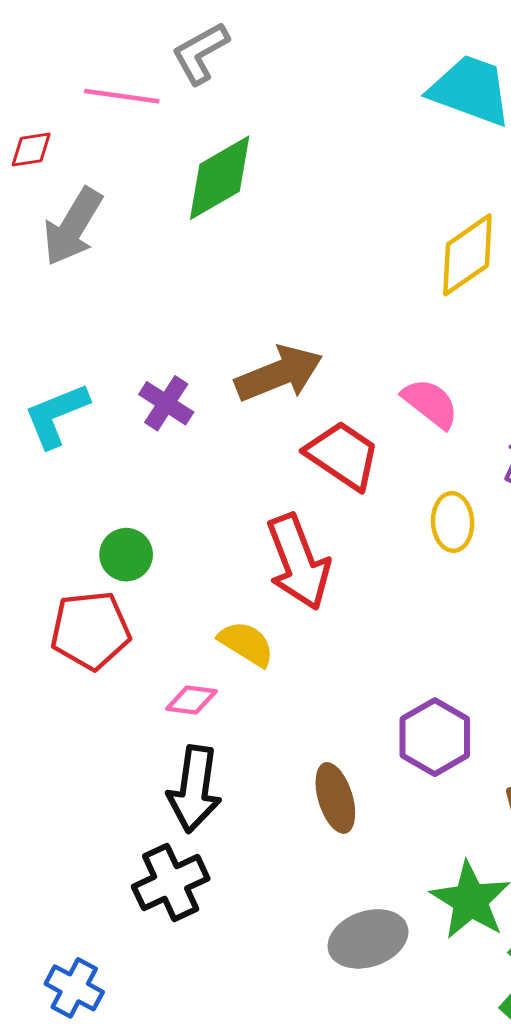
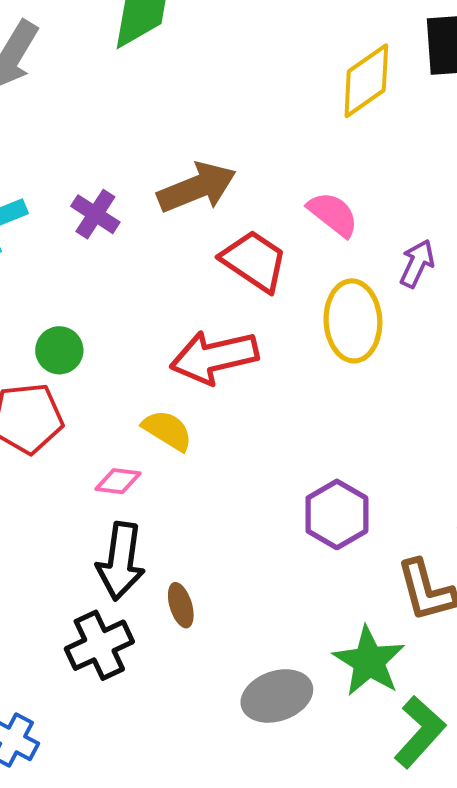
yellow ellipse: (453, 522) -> (353, 321), size x1.5
red arrow: (298, 562) -> (214, 357), turned 98
brown ellipse: (335, 798) -> (181, 605), moved, size x0.7

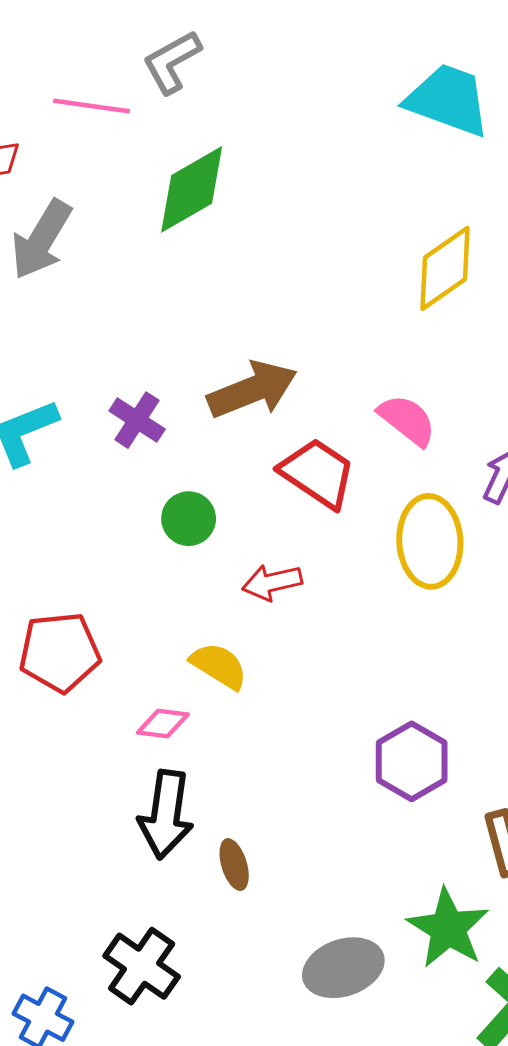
green circle: (59, 350) -> (189, 519), moved
red arrow: (214, 357) -> (272, 582), size x0.6
black cross: (99, 645) -> (142, 966), moved, turned -30

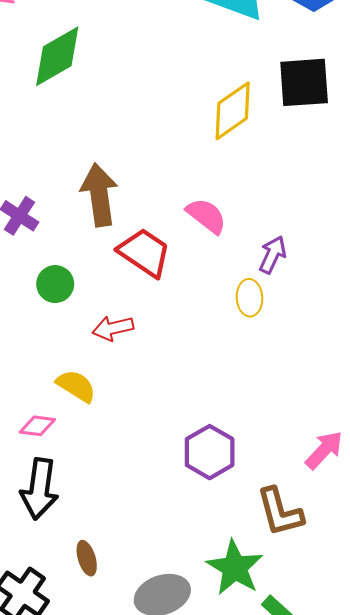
brown arrow: (252, 390) -> (99, 195), turned -76
yellow ellipse: (430, 541) -> (249, 298), moved, size x0.6
brown ellipse: (234, 865) -> (87, 558), moved

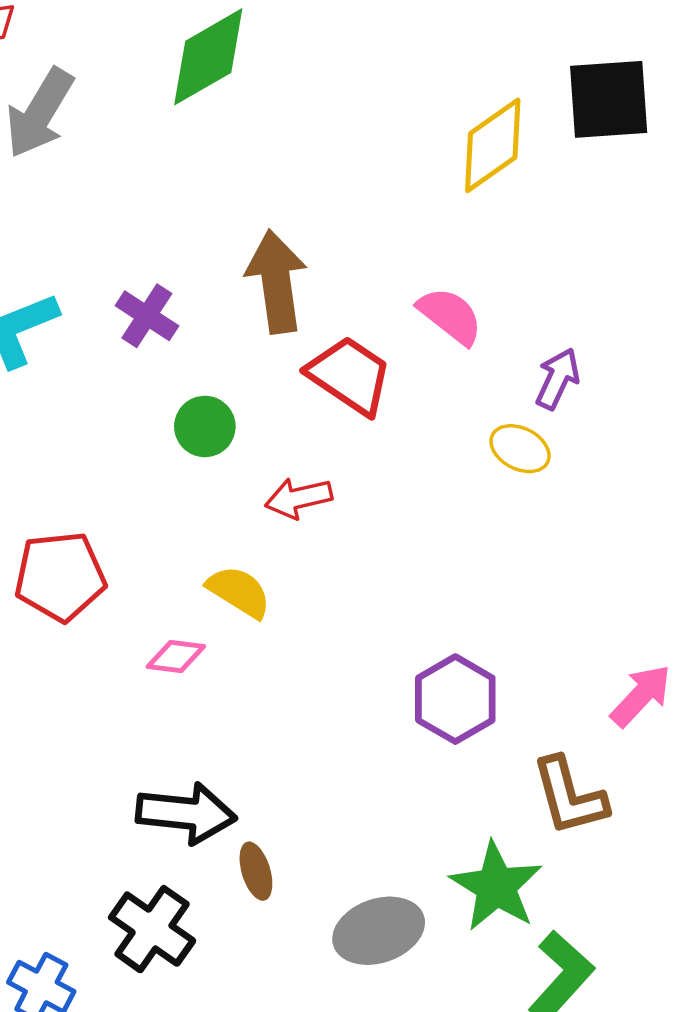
yellow ellipse: (249, 298) -> (520, 449), turned -60
black arrow: (39, 489) -> (186, 813), moved, turned -92

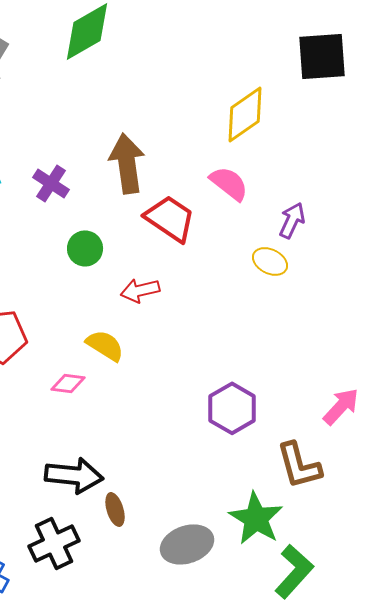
yellow diamond: (493, 145) -> (245, 114), moved
black cross: (152, 929) -> (54, 543), turned 30

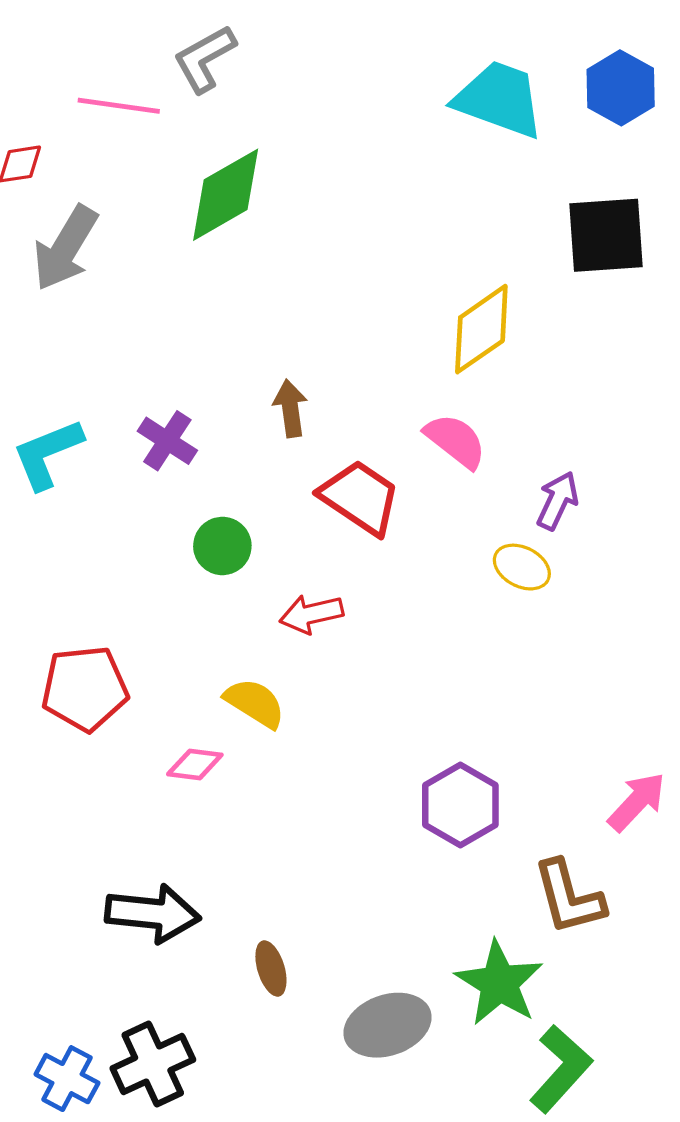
brown arrow: (127, 163) -> (290, 408), size x0.6
black arrow: (74, 475) -> (153, 913), moved
black cross: (54, 543) -> (153, 1064), moved

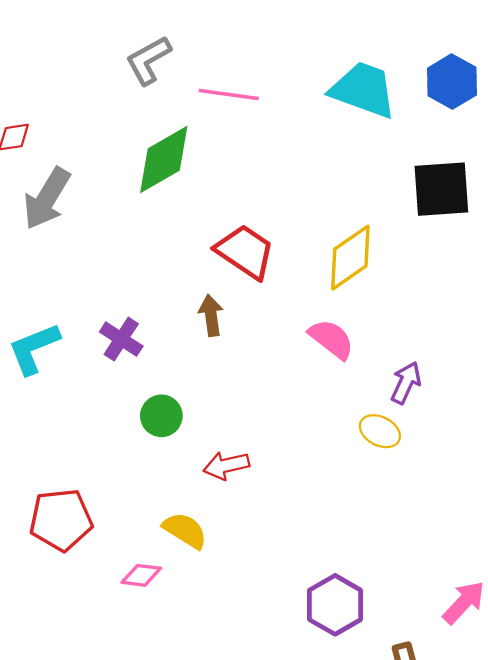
pink line: (119, 106) -> (229, 95), moved
red trapezoid: (360, 497) -> (245, 252), moved

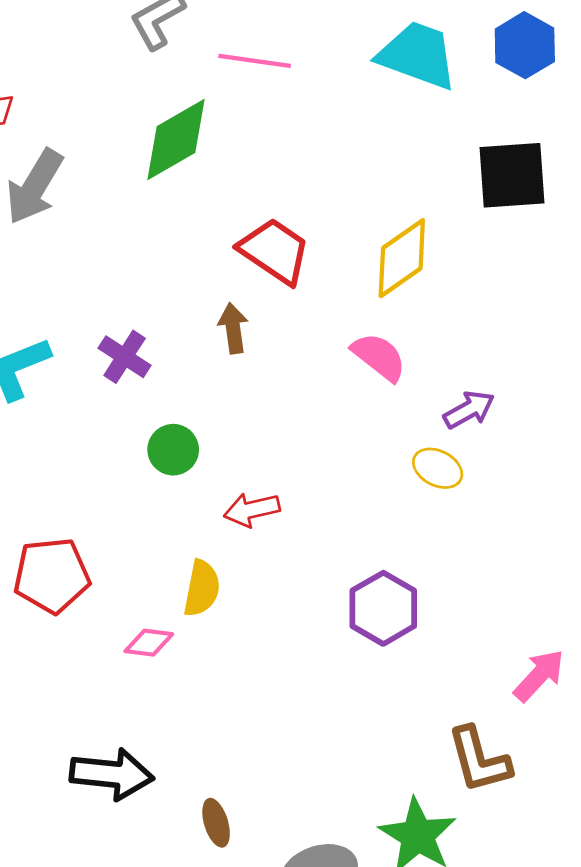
purple arrow: (406, 383) -> (469, 410), turned 36
yellow semicircle: (185, 530) -> (202, 588), turned 69
purple hexagon: (335, 605) -> (383, 608), moved

